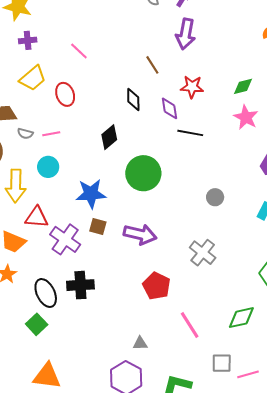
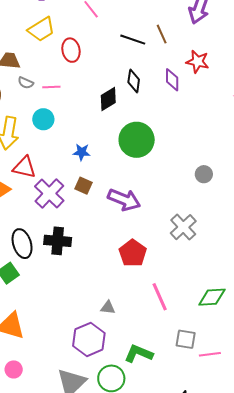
black diamond: (133, 99) -> (134, 81), moved
black line: (190, 133) -> (133, 40), moved
blue star: (91, 194) -> (82, 152), size x0.6

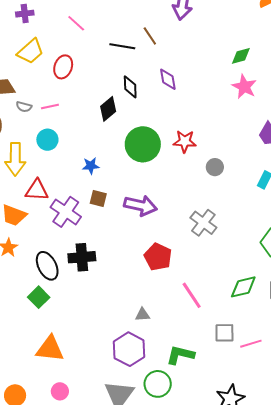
red ellipse: (71, 50) -> (63, 67), turned 40
red star: (198, 62) -> (185, 141), moved

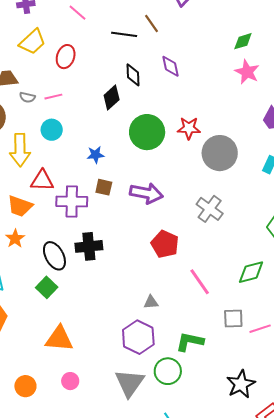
gray circle: (215, 167) -> (220, 153), size x2.0
purple cross: (66, 212) -> (72, 201), turned -32

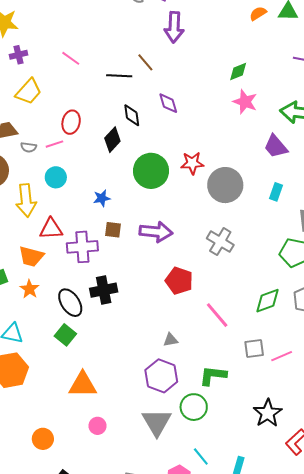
red ellipse: (66, 57) -> (71, 122), moved
orange circle: (25, 386) -> (43, 439), moved

